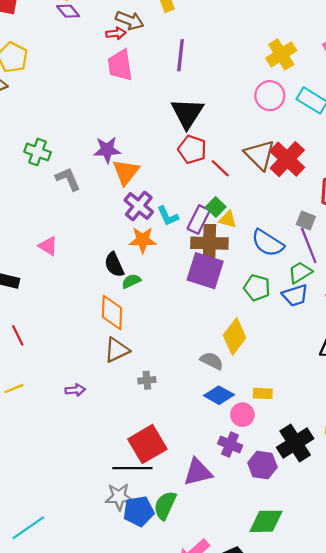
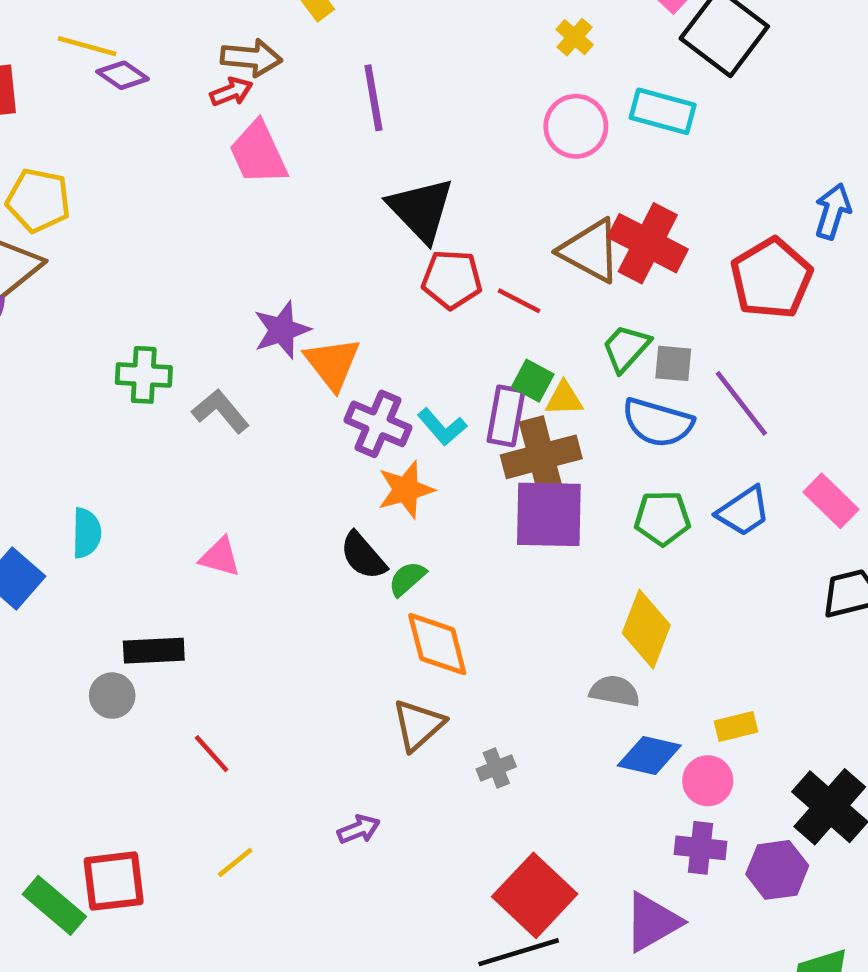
yellow cross: (281, 54) -> (575, 37), size x0.6
gray square: (306, 221) -> (673, 363), moved
green trapezoid: (300, 272) -> (626, 348), moved
orange diamond: (112, 313) -> (437, 644), moved

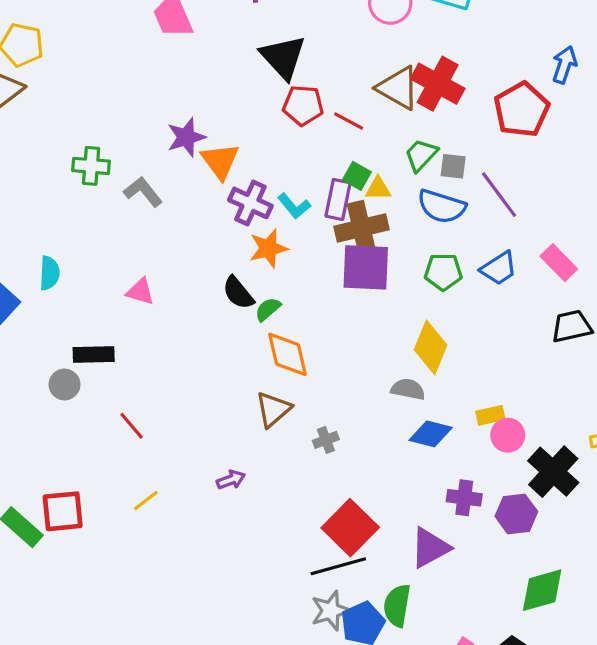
pink circle: (708, 781) -> (508, 435), moved

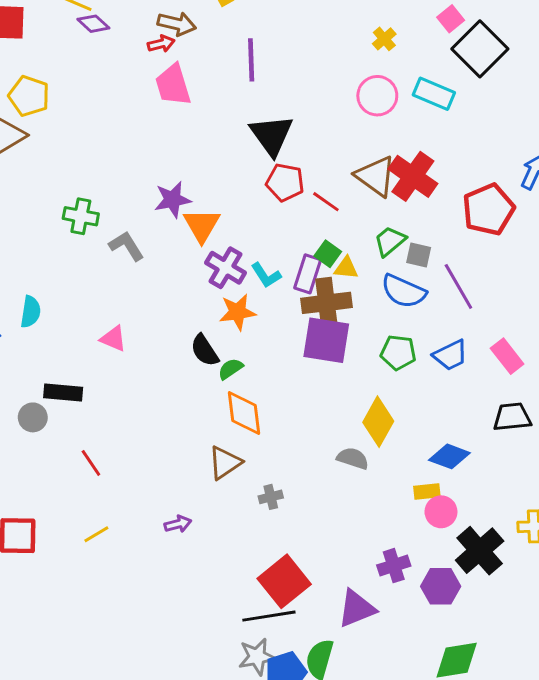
blue diamond: (431, 434) -> (449, 456), moved
purple cross: (464, 498) -> (394, 566), turned -32

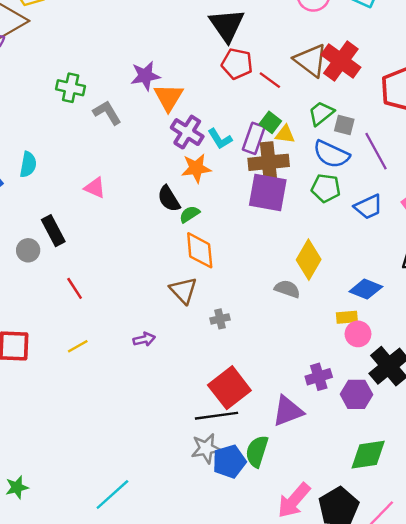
green pentagon: (398, 353) -> (326, 188), moved
black rectangle: (63, 393) -> (53, 231), turned 56
brown triangle: (225, 463) -> (183, 290), turned -40

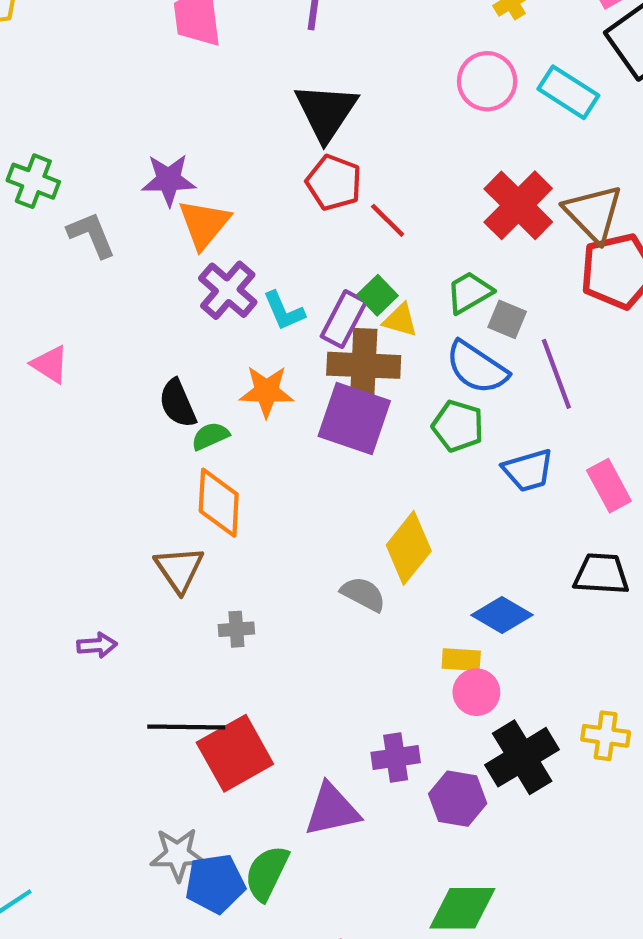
brown triangle: (311, 60) -> (593, 213), moved
orange star: (196, 168) -> (266, 391), moved
black line: (217, 416) -> (186, 727), moved

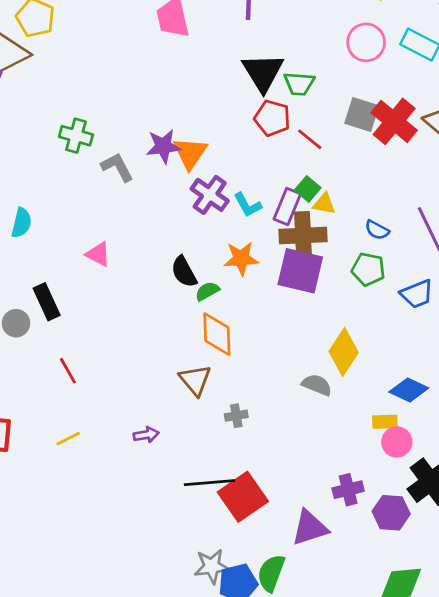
purple star: (169, 180) -> (163, 146), moved
green trapezoid: (469, 292) -> (299, 84), moved, turned -140
gray square: (507, 319) -> (362, 115), moved, size x1.4
blue semicircle: (477, 368) -> (377, 230), size x0.6

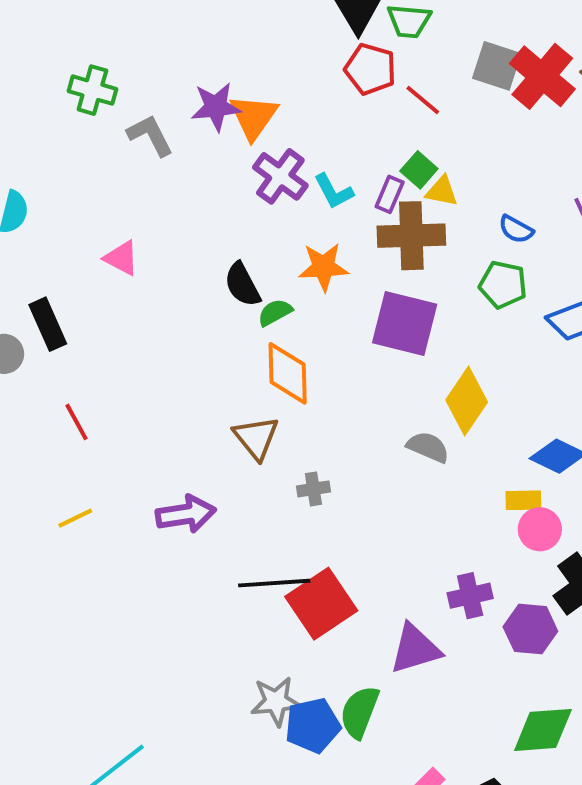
purple rectangle: (287, 207) -> (390, 194), size x0.7
purple square: (300, 271) -> (405, 323), moved
purple arrow: (146, 435) -> (186, 514), size x1.6

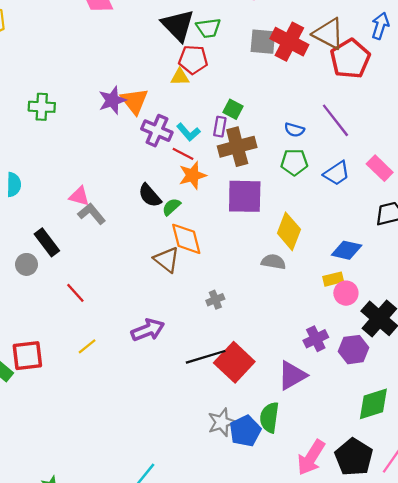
red line: (423, 100) -> (183, 154), moved
gray L-shape: (150, 135) -> (92, 214), moved
yellow triangle: (442, 191) -> (180, 77), moved
brown triangle: (256, 438) -> (167, 260), moved

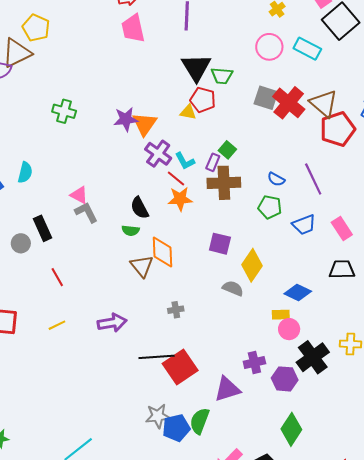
purple square: (245, 196) -> (220, 244), moved, size x0.7
green semicircle: (171, 207) -> (131, 230), moved, turned -144
green diamond: (373, 404) -> (291, 429), turned -52

